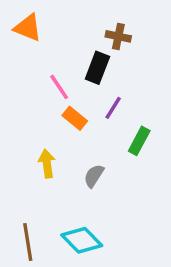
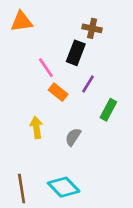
orange triangle: (28, 28) -> (22, 22), turned -30

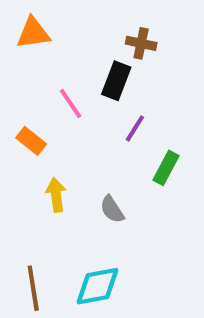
orange rectangle: (58, 92) -> (31, 141), moved
gray semicircle: (73, 137) -> (112, 209), turned -66
cyan diamond: (64, 187) -> (98, 286), turned -56

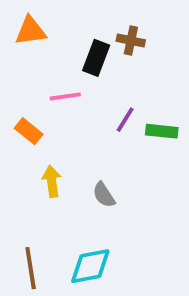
black rectangle: (116, 81) -> (96, 58), moved
pink line: (71, 104) -> (65, 96), turned -64
green rectangle: (166, 168) -> (162, 131), moved, turned 68

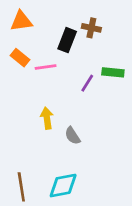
orange rectangle: (29, 131) -> (20, 58), moved
green rectangle: (162, 131) -> (113, 72), moved
yellow arrow: (52, 181) -> (47, 118), moved

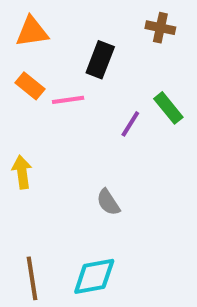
brown cross: (91, 28) -> (160, 28), moved
green rectangle: (113, 72) -> (168, 108), turned 45
yellow arrow: (47, 118) -> (22, 172), moved

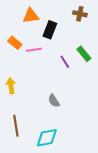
orange triangle: (32, 32) -> (31, 16), moved
purple line: (130, 124) -> (65, 62), turned -64
brown line: (32, 278) -> (16, 126), moved

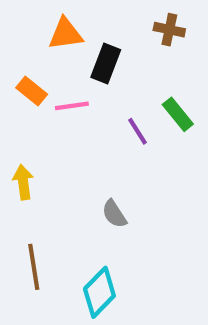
cyan diamond: (47, 138) -> (99, 292), turned -35

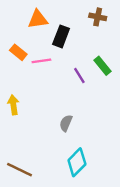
gray semicircle: (114, 214) -> (66, 123), turned 56
brown line: (34, 267) -> (20, 170), moved, turned -55
cyan diamond: (99, 292) -> (77, 162), moved

